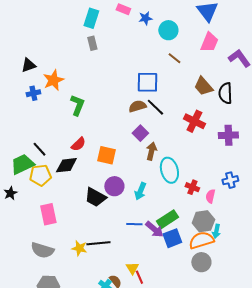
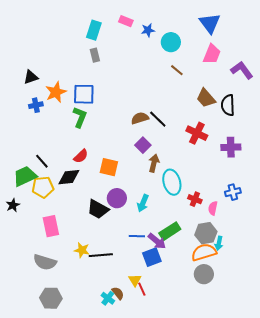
blue square: (147, 82) -> (84, 94), moved
blue square: (172, 238) -> (152, 257), moved
yellow star: (79, 248) -> (82, 250), moved

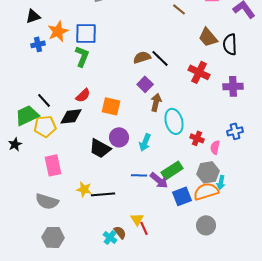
blue square: (152, 257) -> (182, 196), moved
gray circle: (204, 274) -> (206, 225), moved

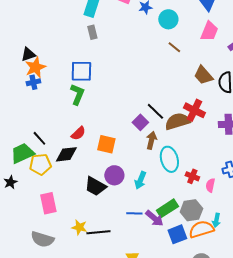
orange star: (58, 31) -> (35, 67), moved
brown semicircle: (142, 57) -> (177, 121), moved, size x1.4
black line: (160, 58) -> (155, 111), moved
gray hexagon: (208, 172) -> (191, 210), moved

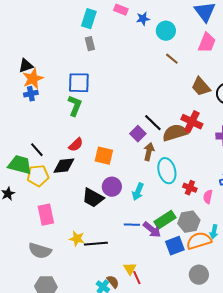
green trapezoid: (22, 153) -> (20, 165), turned 40

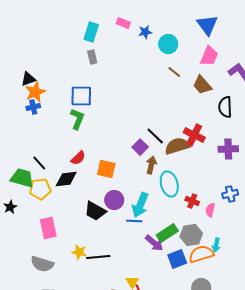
brown trapezoid: (201, 87) -> (202, 85), moved
cyan arrow: (138, 192) -> (140, 205), size x1.4
blue line: (132, 225) -> (134, 221), moved

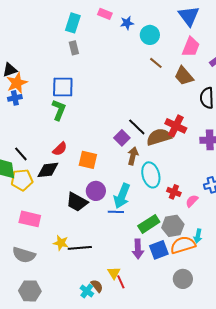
pink semicircle: (210, 210) -> (192, 201), turned 32
pink rectangle: (48, 228) -> (30, 219), turned -65
purple arrow: (154, 243) -> (138, 249), moved, turned 48

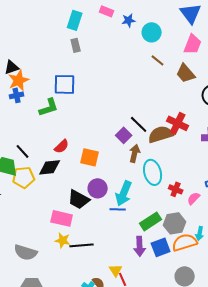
green L-shape: (59, 110) -> (49, 107), moved, turned 50
pink rectangle: (30, 219) -> (62, 218), moved

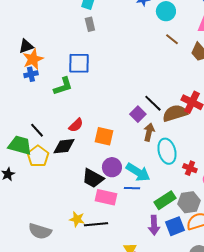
yellow pentagon: (24, 177) -> (38, 156), turned -30
cyan arrow: (124, 193) -> (138, 172), turned -80
pink rectangle: (62, 218) -> (106, 197), moved

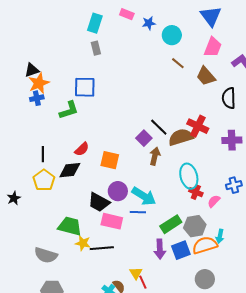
black line: (37, 130) -> (43, 154), turned 42
green trapezoid: (20, 145) -> (70, 226), moved
cyan ellipse: (167, 151) -> (189, 176), moved

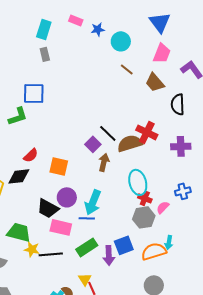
cyan arrow: (144, 196) -> (93, 202), turned 80
green rectangle: (171, 224) -> (87, 247), moved
gray hexagon: (195, 226) -> (144, 217), moved
blue square: (181, 250) -> (124, 245), moved

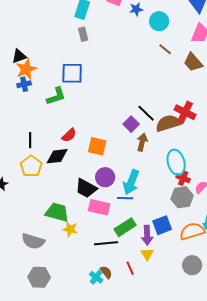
black line: (51, 254) -> (106, 243), moved
yellow triangle: (85, 279) -> (147, 254), moved

